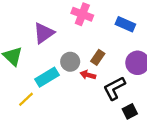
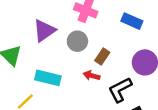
gray circle: (70, 62) -> (77, 41), moved
cyan rectangle: (47, 77) -> (48, 78), turned 45

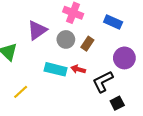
brown rectangle: (102, 57) -> (87, 44), moved
cyan rectangle: (48, 78) -> (56, 69), moved

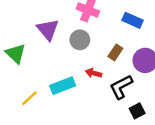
purple triangle: (37, 30) -> (48, 30), turned -35
brown rectangle: (87, 44) -> (115, 52), moved
cyan rectangle: (56, 69) -> (63, 86), moved, turned -35

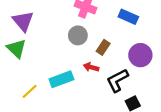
purple triangle: (48, 30) -> (23, 21), moved
brown rectangle: (115, 52) -> (103, 47), moved

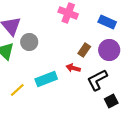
gray circle: (78, 35) -> (29, 42), moved
purple circle: (140, 55) -> (109, 50), moved

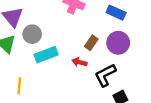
cyan rectangle: (46, 79) -> (46, 55), moved
yellow line: (17, 90) -> (19, 86), turned -42

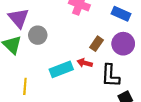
cyan rectangle: (46, 55) -> (61, 69), moved
black L-shape: (105, 75) -> (110, 76), turned -60

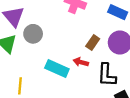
cyan rectangle: (61, 69) -> (57, 69), turned 45

